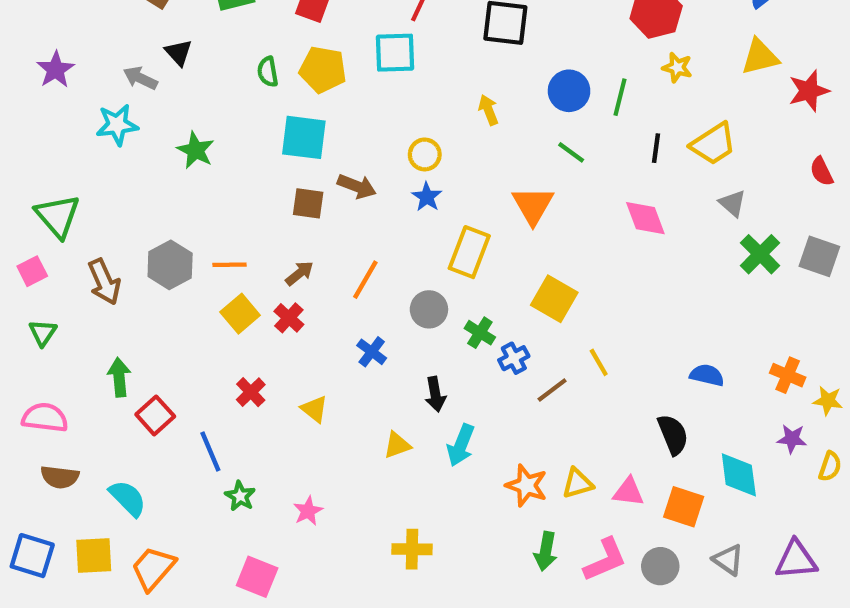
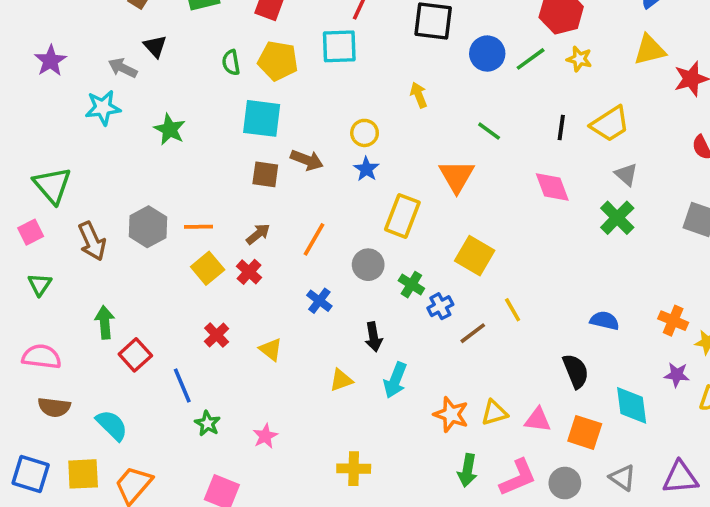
blue circle: (569, 91) -> (487, 54), moved
green line: (620, 97) -> (531, 59), moved, turned 40
green cross: (760, 254) -> (617, 218), moved

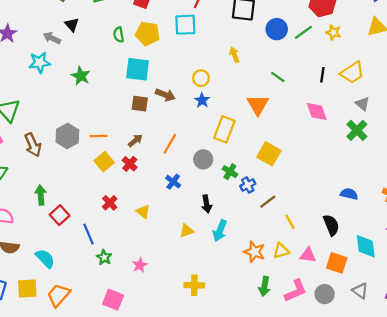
yellow line: (513, 310) -> (290, 222), moved

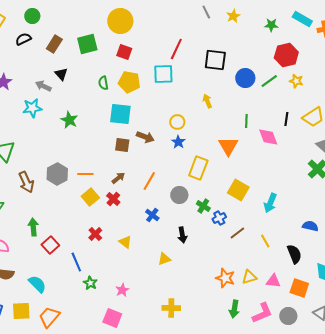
green line: (278, 77) -> (246, 121), turned 56
pink diamond: (317, 111) -> (268, 137), moved
yellow line: (290, 222) -> (265, 241), moved
cyan arrow: (220, 231) -> (270, 203), moved
pink square: (113, 300) -> (112, 318), moved

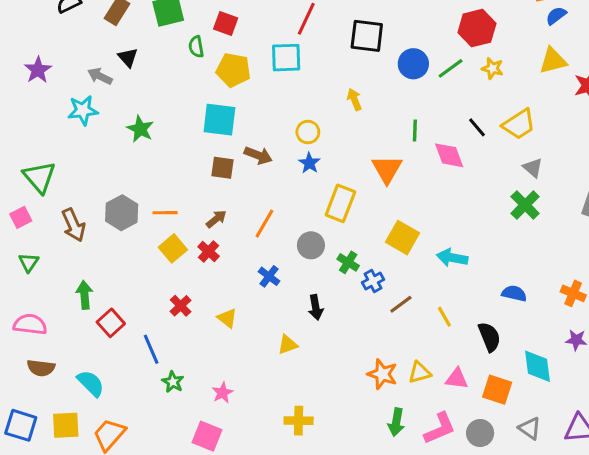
green semicircle: (103, 83) -> (196, 47), moved
black line: (286, 119) -> (477, 127), turned -48
cyan arrow: (270, 203) -> (452, 258), turned 78

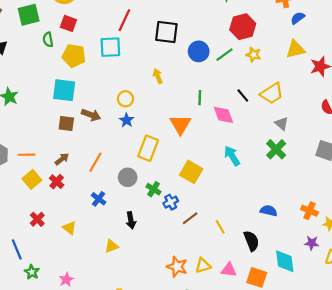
cyan arrow: (452, 258) -> (232, 156), moved, turned 48

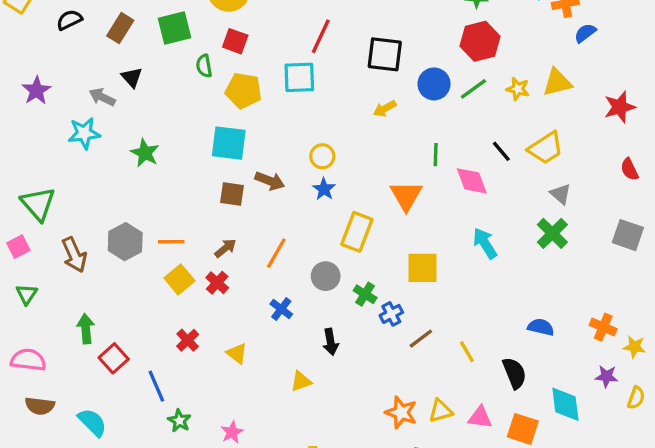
red hexagon: (243, 27) -> (480, 41), moved
yellow triangle: (296, 49) -> (557, 82), moved
yellow arrow: (158, 76) -> (385, 109), moved, turned -96
yellow square: (191, 172) -> (423, 268), turned -30

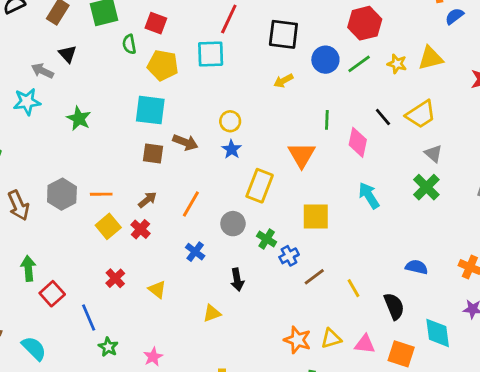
pink diamond: (472, 181) -> (358, 142), turned 32

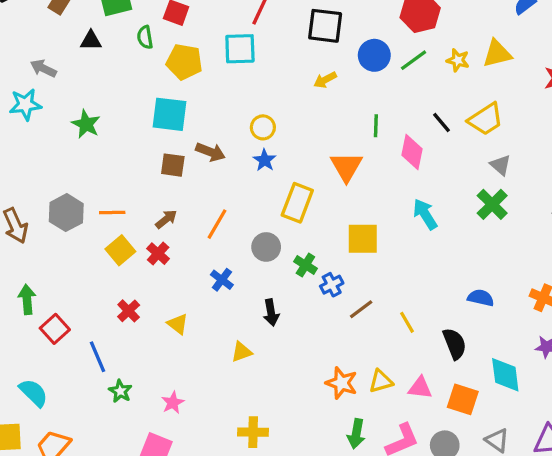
black triangle: (68, 54) -> (91, 41), moved, turned -48

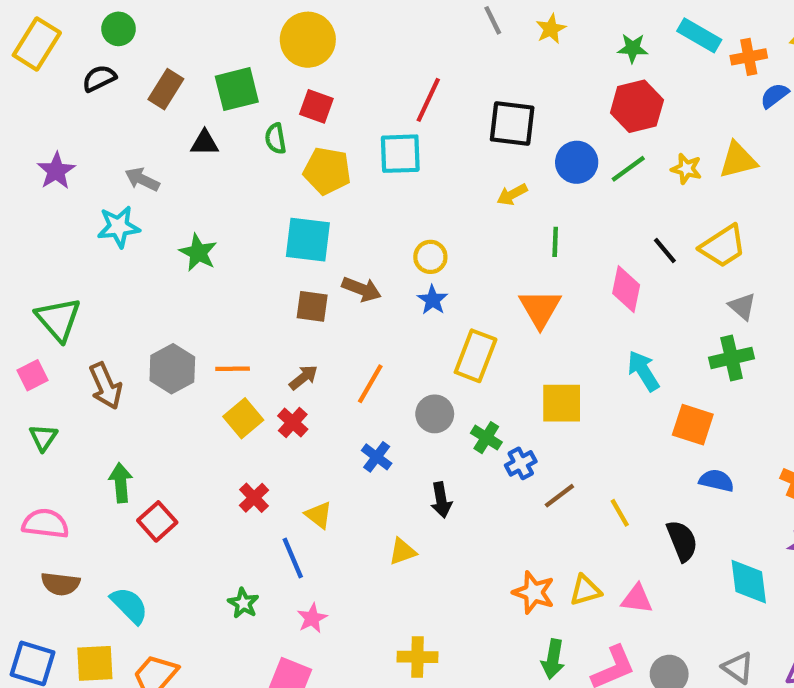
green line: (376, 126) -> (555, 242), moved
green cross: (492, 204) -> (732, 358), turned 32
blue line: (97, 357) -> (293, 558), moved
orange square: (463, 399) -> (693, 425), moved

